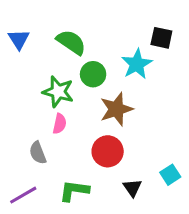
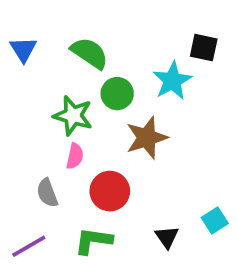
red circle: (108, 151) -> (110, 191), moved

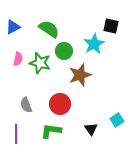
blue triangle: (23, 49) -> (13, 27), turned 35
pink semicircle: (75, 156) -> (18, 59), moved
purple line: (29, 246) -> (16, 134), turned -60

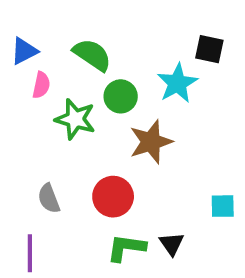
pink semicircle: (18, 59) -> (41, 85), moved
cyan square: (117, 120) -> (223, 206), moved, turned 32
green L-shape: (51, 131) -> (126, 248), moved

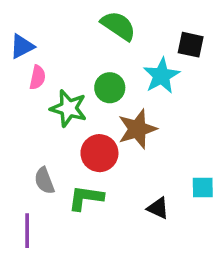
green semicircle: (92, 55) -> (118, 26), moved
red circle: (113, 197) -> (99, 153), moved
black triangle: (172, 244) -> (158, 208), moved, turned -30
green L-shape: (126, 248) -> (86, 198), moved

